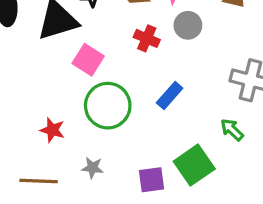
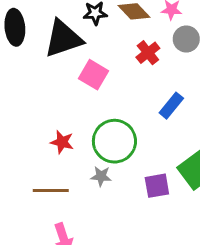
red cross: (147, 38) -> (148, 53), turned 30
green circle: (108, 106) -> (114, 141), moved

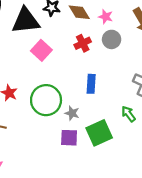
blue rectangle: (171, 106) -> (91, 84), turned -48
gray star: (101, 176) -> (72, 113), moved

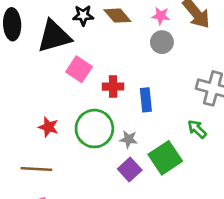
pink star: (106, 17) -> (161, 16), moved
red cross: (83, 43) -> (113, 87), moved, turned 35
purple square: (69, 138) -> (130, 169), turned -36

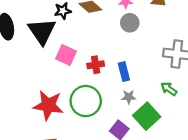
black triangle: (54, 36) -> (42, 31), turned -40
red star: (48, 127) -> (48, 105), size x1.8
gray star: (129, 139) -> (129, 97), moved

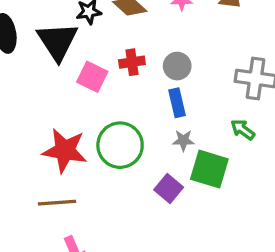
gray circle: (130, 23) -> (177, 66), moved
red cross: (96, 65) -> (132, 62), moved
green square: (147, 116) -> (209, 169), turned -32

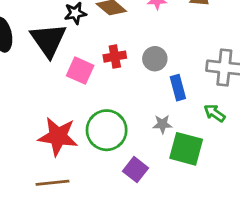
blue rectangle: (177, 103) -> (178, 88), moved
purple square: (169, 189) -> (136, 170), moved

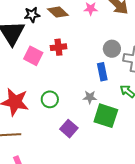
gray circle: (155, 59) -> (112, 49), moved
green circle: (107, 130) -> (50, 99), size x0.6

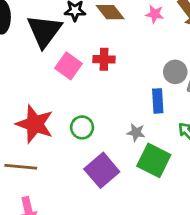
purple square: (69, 129) -> (102, 170), size x1.4

